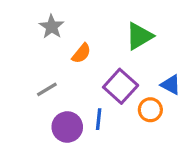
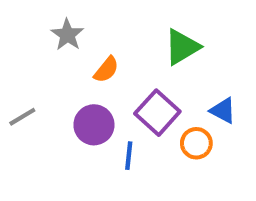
gray line: (47, 89) -> (22, 117), moved
purple circle: (67, 127) -> (94, 125), moved

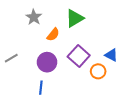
green triangle: (182, 47) -> (75, 18), moved
blue line: (129, 156) -> (41, 88), moved

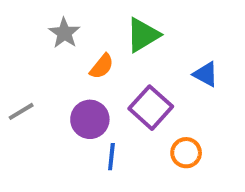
blue triangle: (111, 55) -> (206, 74), moved
orange circle: (98, 71) -> (186, 153), moved
blue line: (41, 88) -> (111, 157), moved

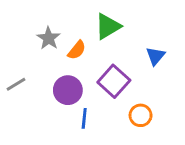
gray star: (64, 33) -> (49, 38), moved
blue triangle: (206, 74) -> (155, 56), turned 42

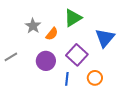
blue triangle: (155, 56) -> (105, 38), size x1.5
blue line: (84, 118) -> (67, 79), moved

